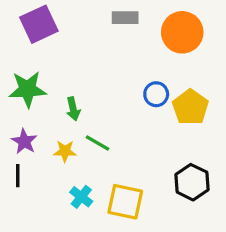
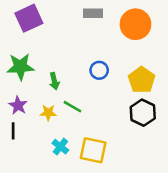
blue circle: (156, 94) -> (99, 70), moved
black hexagon: (192, 182) -> (143, 113), moved

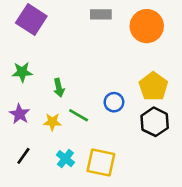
purple square: (29, 18) -> (31, 20), turned -32
green star: (20, 67) -> (22, 72), size x0.7
blue circle: (99, 70) -> (114, 102), moved
black line: (13, 131) -> (23, 156), moved, turned 35

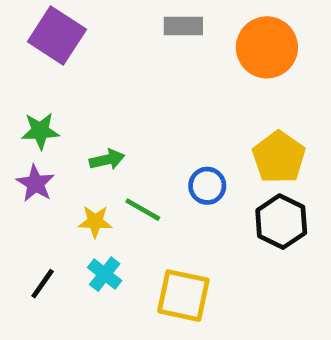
green arrow: (59, 88) -> (107, 160), turned -90
purple star: (20, 114) -> (35, 183), moved
cyan cross: (65, 159) -> (105, 274), moved

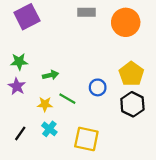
purple square: (57, 35) -> (27, 17), turned 30

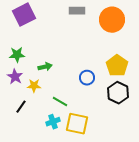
green line: (67, 99) -> (60, 102), moved
yellow star: (45, 104) -> (34, 86), moved
cyan cross: (49, 129) -> (53, 122), moved, turned 32
black line: (20, 133) -> (21, 107), moved

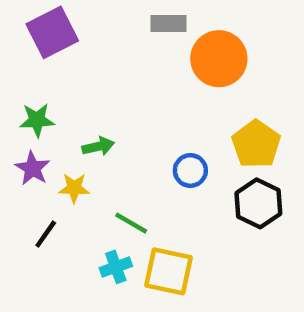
orange circle: (112, 20) -> (219, 59), moved

